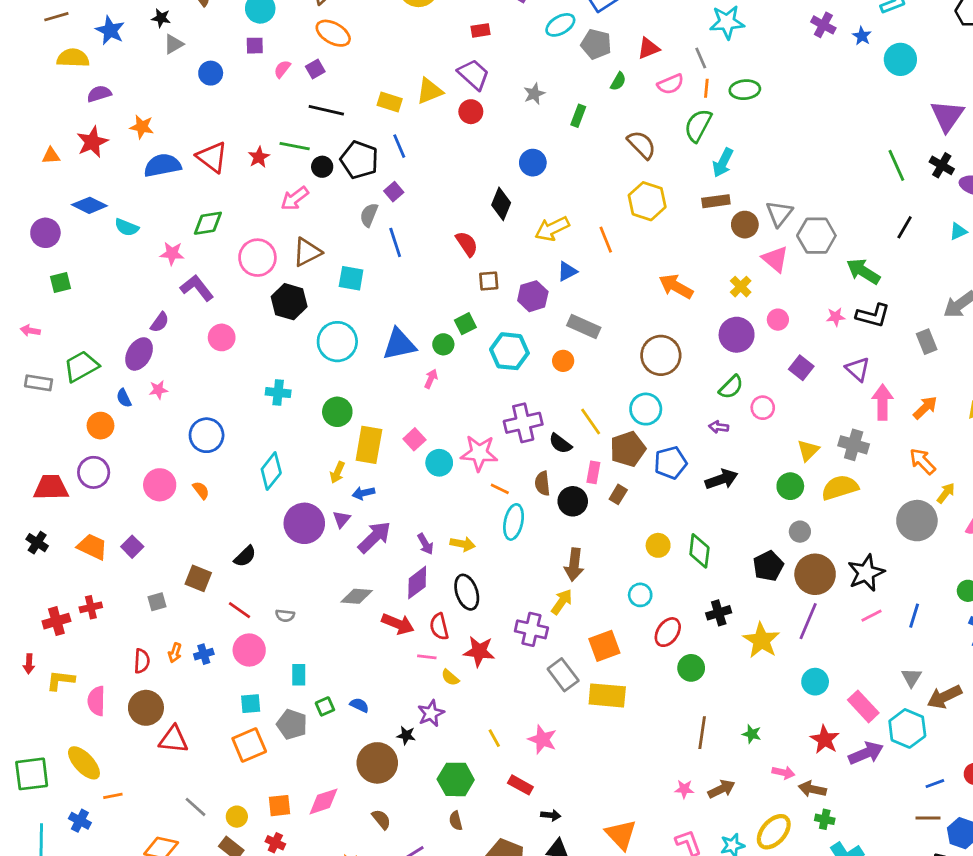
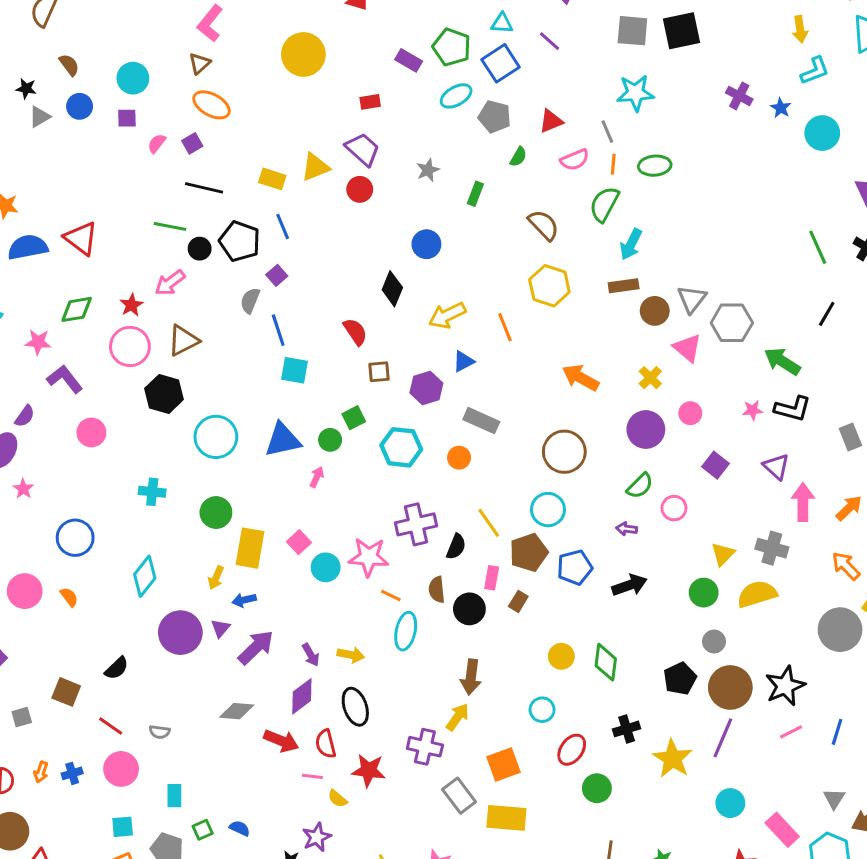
blue circle: (211, 73) -> (80, 106), moved
red star: (259, 157) -> (131, 305), moved
cyan square: (351, 278) -> (294, 370), moved
pink star: (158, 390) -> (23, 489), turned -30
black semicircle: (560, 443) -> (456, 547), turned -105

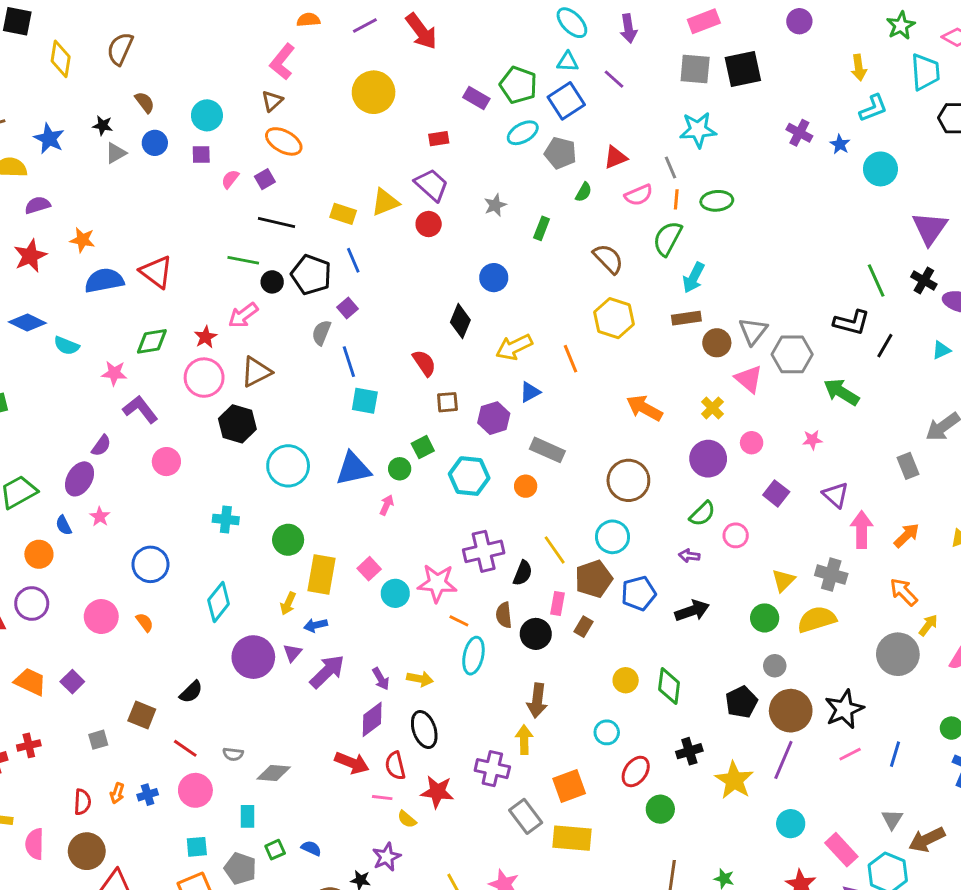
black L-shape: (793, 409) -> (852, 322), moved
gray diamond: (237, 711) -> (274, 773), moved
yellow arrow: (458, 717) -> (524, 740), turned -36

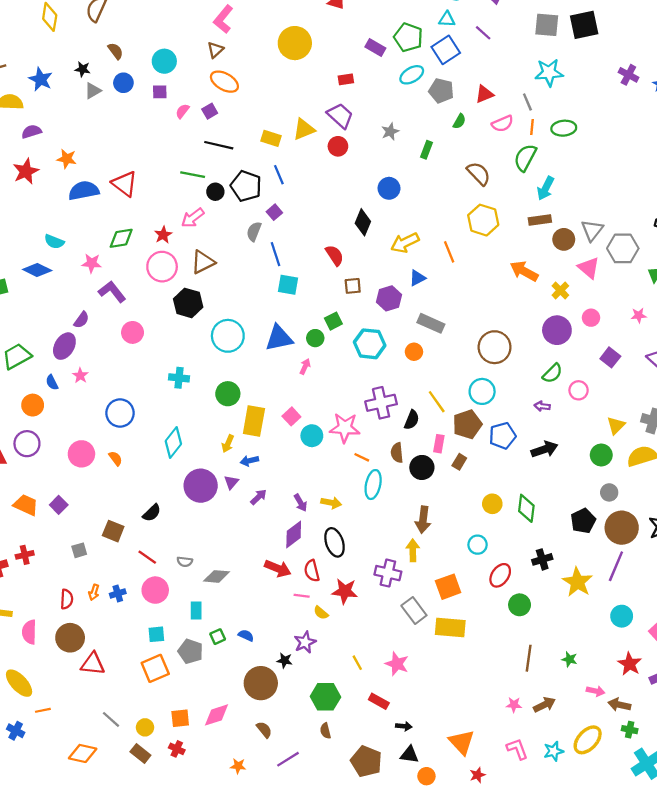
blue diamond: (27, 322) -> (37, 270), moved
orange arrow: (644, 408) -> (524, 271), moved
purple arrow: (327, 672) -> (258, 497), size x0.6

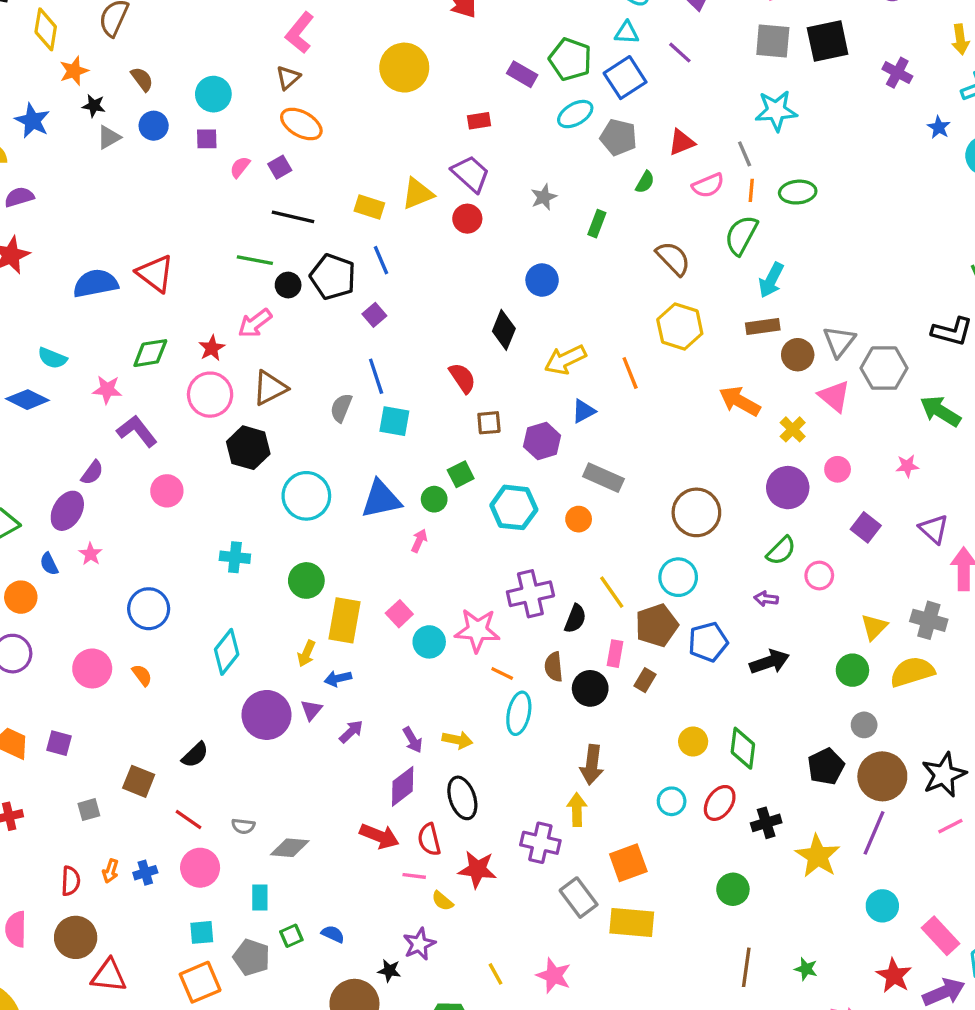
purple cross: (628, 75) -> (897, 73), moved
orange star: (67, 159) -> (74, 71), moved, turned -30
gray semicircle: (254, 231) -> (341, 408), moved
purple square: (59, 505) -> (59, 743), turned -30
red ellipse: (500, 575) -> (720, 803), moved

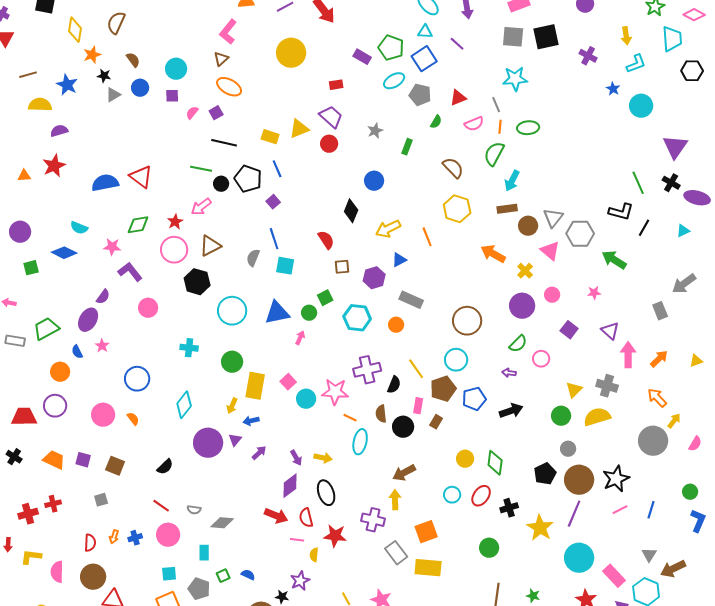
brown arrow: (592, 765) -> (404, 473), turned 55
brown square: (139, 781) -> (115, 466), moved
yellow semicircle: (442, 901) -> (314, 555), turned 56
cyan circle: (882, 906) -> (579, 558), size x1.5

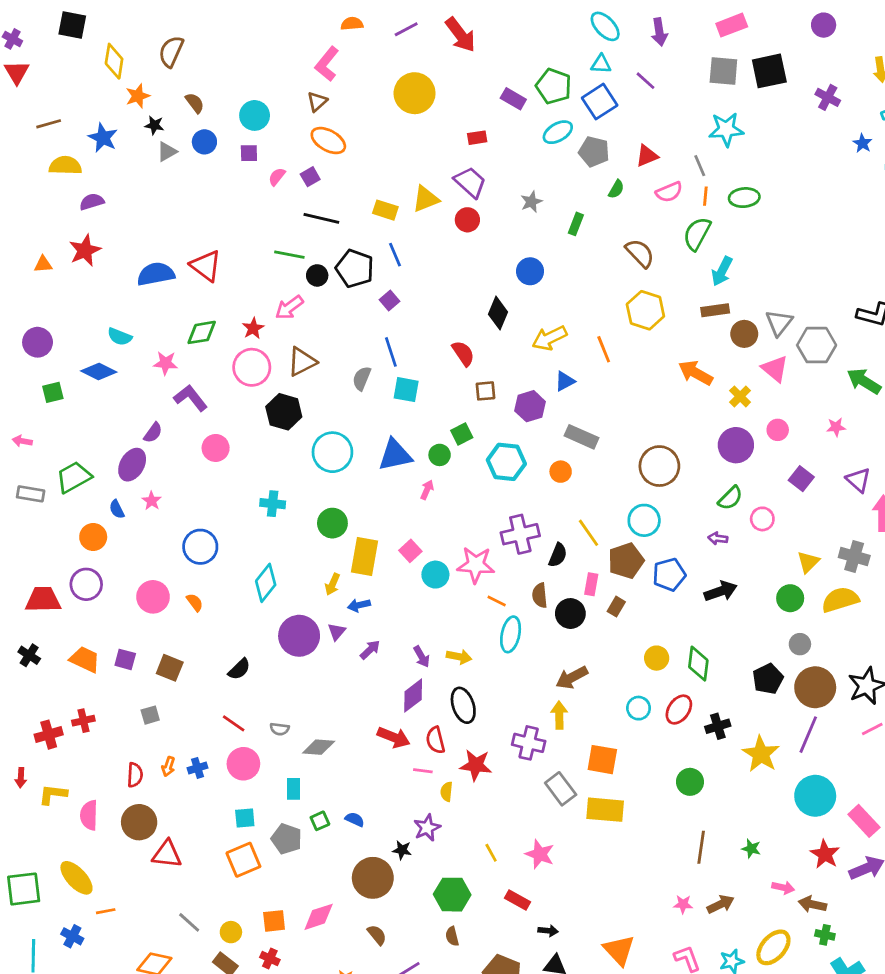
orange square: (426, 532) -> (602, 760), turned 30

